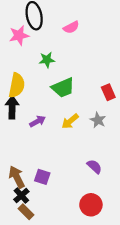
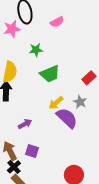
red rectangle: (108, 92) -> (89, 78), turned 72
purple arrow: (38, 121) -> (25, 124), moved
purple semicircle: (94, 167) -> (67, 118), moved, size x1.6

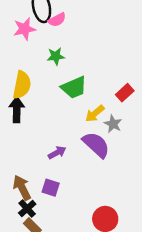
pink semicircle: (57, 22) -> (57, 20), moved
yellow arrow: (56, 103) -> (95, 114), moved
purple arrow: (25, 124) -> (57, 153), moved

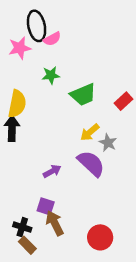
green trapezoid: (74, 87) -> (83, 95), moved
red rectangle: (125, 93) -> (123, 101), moved
brown arrow: (22, 188) -> (55, 223), moved
black cross: (27, 209) -> (22, 227), turned -30

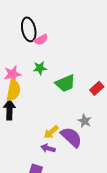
pink star: (20, 48) -> (12, 74), moved
yellow arrow: (90, 132) -> (51, 132), moved
purple arrow: (52, 171) -> (48, 148), moved, turned -136

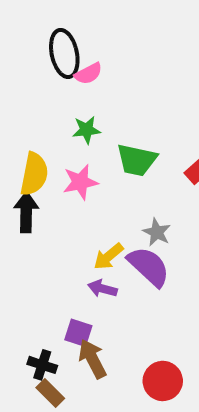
pink star: (12, 74) -> (80, 182), moved
green trapezoid: (65, 83) -> (137, 160), turned 35
gray star: (85, 121) -> (157, 232), moved

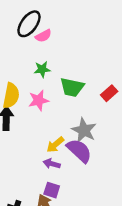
black ellipse: (64, 53) -> (29, 24), turned 48
gray star: (157, 232) -> (84, 130), size x1.5
purple square: (78, 333) -> (52, 190), moved

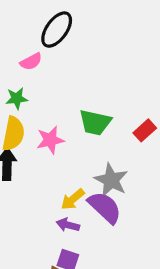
black ellipse: (29, 24) -> (57, 30), moved
pink semicircle: (43, 36) -> (31, 62), moved
green star: (42, 69) -> (17, 98), moved

